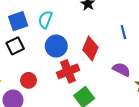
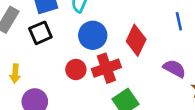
red circle: (29, 80) -> (76, 69), moved

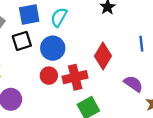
blue circle: (93, 35) -> (53, 48), moved

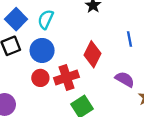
blue square: (29, 15) -> (16, 19), turned -30

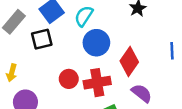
blue circle: (42, 50) -> (96, 43), moved
purple semicircle: (125, 79) -> (142, 93), moved

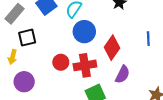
black square: (42, 39) -> (27, 38), moved
purple semicircle: (142, 93) -> (122, 74), turned 78

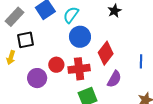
blue line: (148, 39) -> (141, 61), moved
purple circle: (24, 82) -> (37, 78), moved

